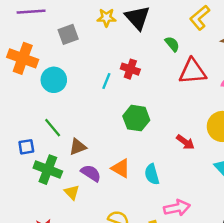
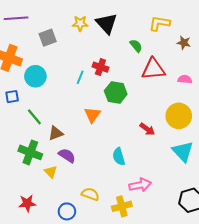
yellow L-shape: (200, 18) -> (159, 23), turned 50
green hexagon: (136, 118) -> (116, 92), moved
blue square: (26, 147) -> (12, 97), moved
orange triangle: (121, 168) -> (92, 115), moved, turned 36

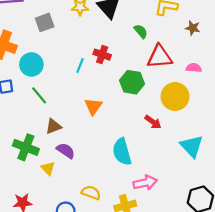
green hexagon: (116, 92) -> (132, 82), moved
yellow circle: (179, 116) -> (175, 97), moved
green line: (34, 117) -> (39, 95), moved
cyan semicircle: (119, 157) -> (122, 152), size x1.4

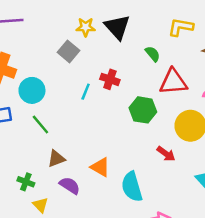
gray square: (45, 22) -> (69, 51), moved, turned -30
orange triangle: (93, 106) -> (100, 167), moved, turned -36
green cross: (26, 147) -> (26, 182), size x0.6
yellow triangle: (48, 168) -> (40, 205), moved

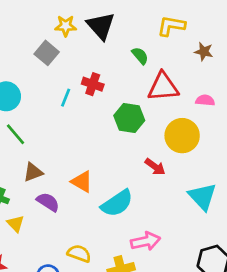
cyan semicircle: (132, 187) -> (117, 203), turned -108

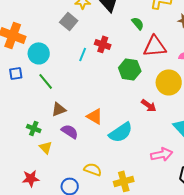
pink arrow: (146, 241) -> (162, 154), moved

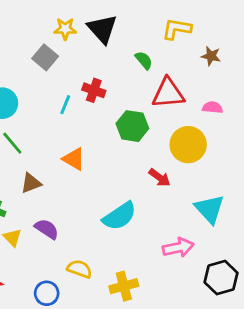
orange triangle: (95, 116) -> (74, 159), moved
purple semicircle: (70, 131) -> (47, 229), moved

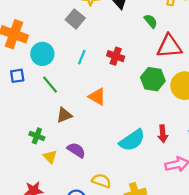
red cross: (94, 90) -> (116, 56), moved
cyan line: (65, 105) -> (82, 57), moved
green hexagon: (132, 126) -> (153, 79), moved
red arrow: (160, 177) -> (163, 134), moved, turned 49

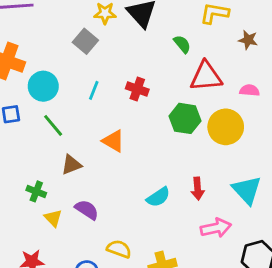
cyan semicircle: (132, 140) -> (158, 197), size x0.7

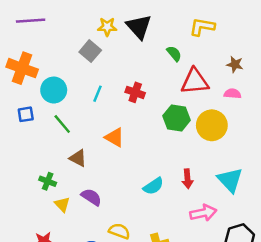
brown star: (248, 40) -> (235, 64), moved
brown triangle: (71, 165) -> (78, 158), turned 48

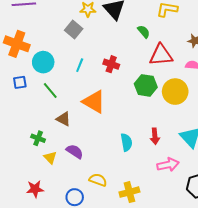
orange triangle: (114, 137) -> (94, 102), size x1.4
cyan semicircle: (153, 186) -> (126, 142), turned -66

